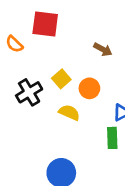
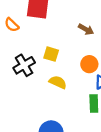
yellow square: (61, 79) -> (51, 54), turned -32
orange circle: (89, 88) -> (89, 64), moved

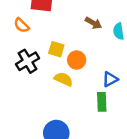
orange semicircle: (12, 25) -> (22, 25), moved
orange circle: (89, 64) -> (77, 60), moved

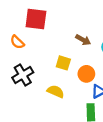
yellow square: (56, 49) -> (63, 63), moved
orange circle: (77, 60) -> (86, 74), moved

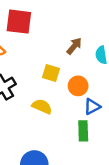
brown arrow: (83, 40) -> (74, 46), turned -80

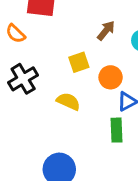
yellow square: (51, 73) -> (79, 62), turned -36

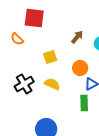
yellow square: (79, 62) -> (50, 57), moved
black cross: (23, 79) -> (24, 84), moved

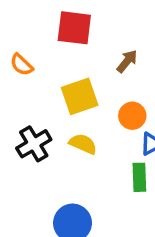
red square: (34, 18) -> (74, 28), moved
yellow square: (50, 57) -> (80, 96), size x1.5

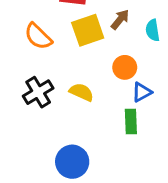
orange semicircle: (22, 65) -> (38, 36), moved, size x1.4
yellow square: (80, 96) -> (88, 30), moved

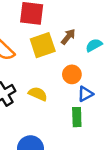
cyan semicircle: (153, 30) -> (94, 45), turned 70

